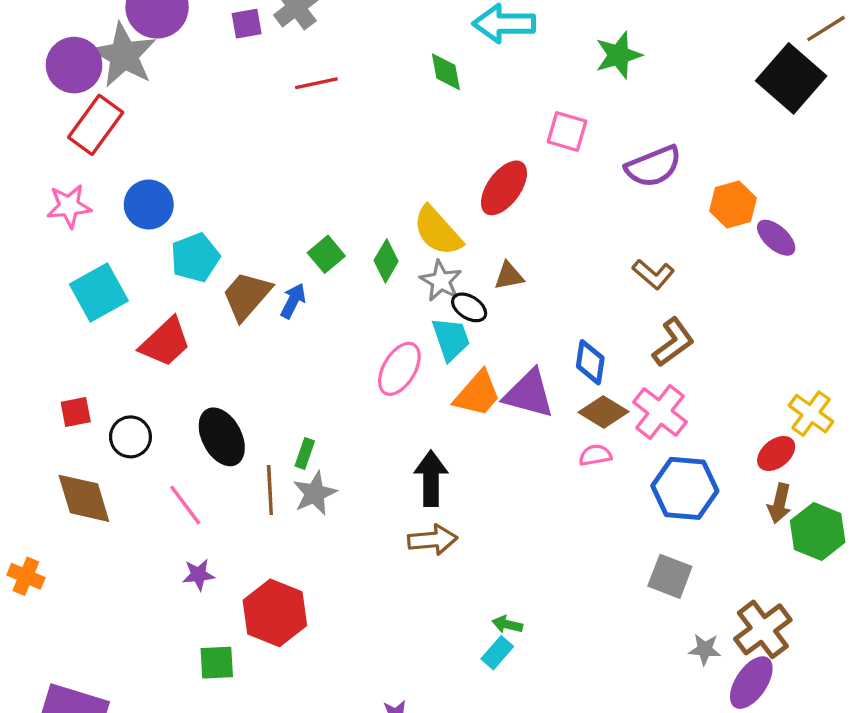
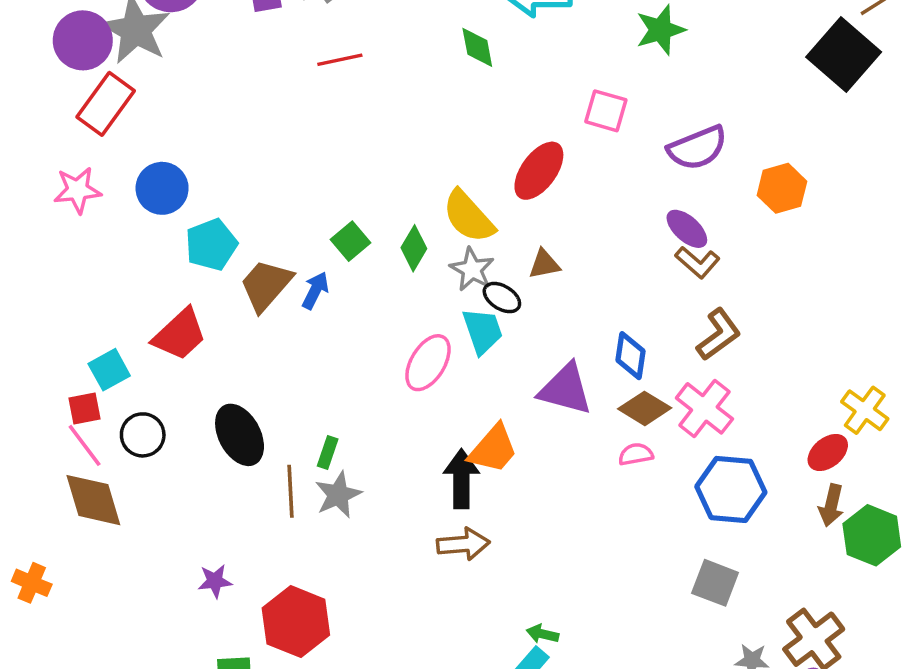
purple ellipse: (776, 238) -> (687, 229), moved
cyan square: (99, 292) -> (109, 370), moved, size x0.7
orange trapezoid: (477, 394) -> (493, 449), moved
pink line: (185, 505) -> (85, 445), moved

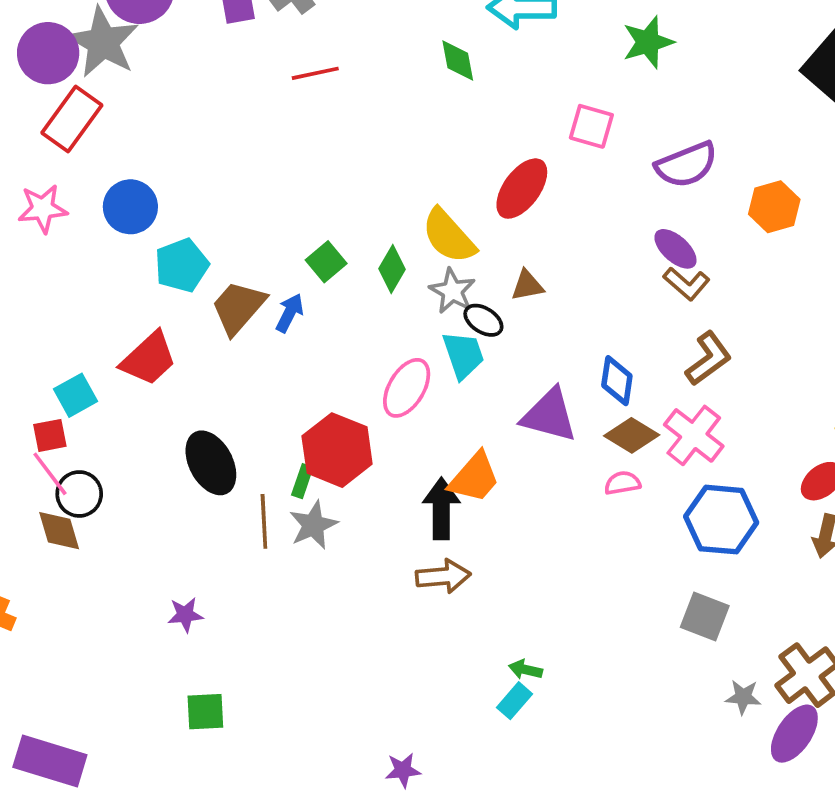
black circle: (143, 435) -> (79, 494), moved
brown diamond: (93, 500) -> (59, 531), size x0.7
red hexagon: (296, 622) -> (337, 450), moved

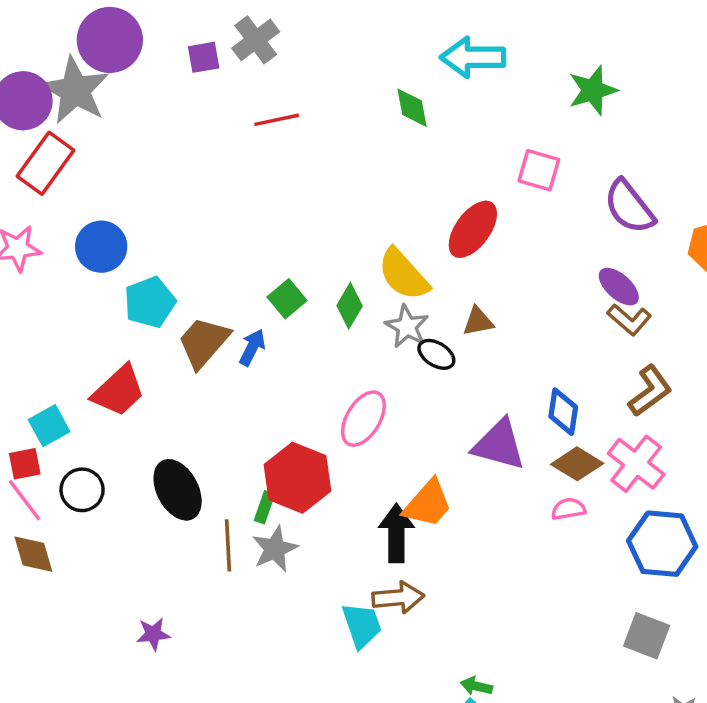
purple semicircle: (686, 165) -> (629, 207), turned 74
cyan trapezoid: (463, 355) -> (362, 625), moved
black circle: (79, 494) -> (82, 490), moved

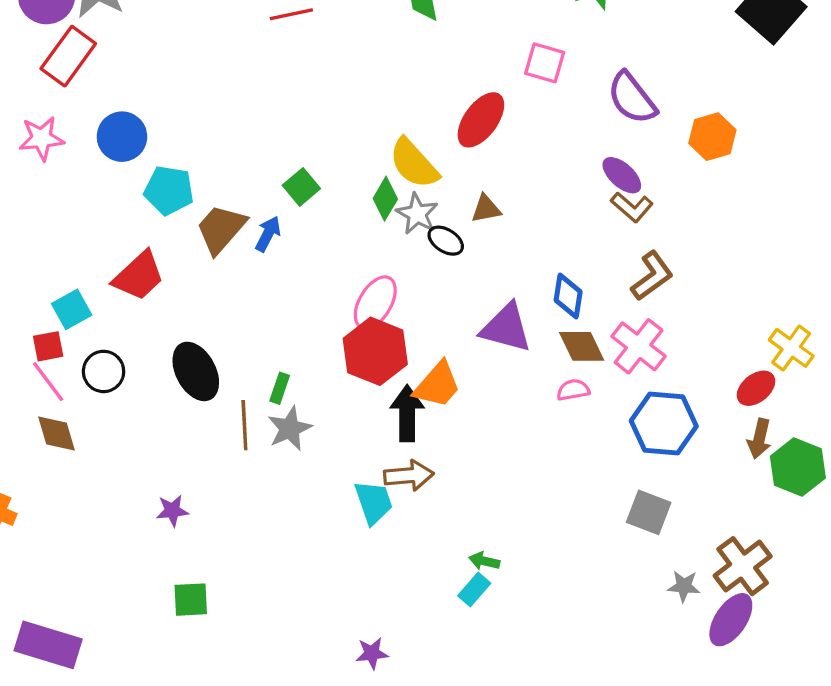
cyan pentagon: (150, 302) -> (169, 190), turned 30
green diamond: (350, 306) -> (385, 199), moved
brown diamond: (577, 464) -> (582, 346), turned 33
red hexagon: (297, 478) -> (375, 351), moved

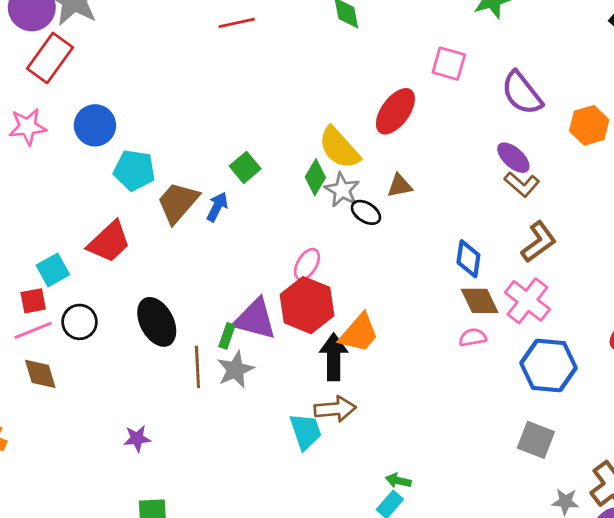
pink ellipse: (375, 303) -> (307, 264), size x0.7
purple triangle: (506, 328) -> (255, 319), moved
pink line: (48, 382) -> (33, 330), turned -75

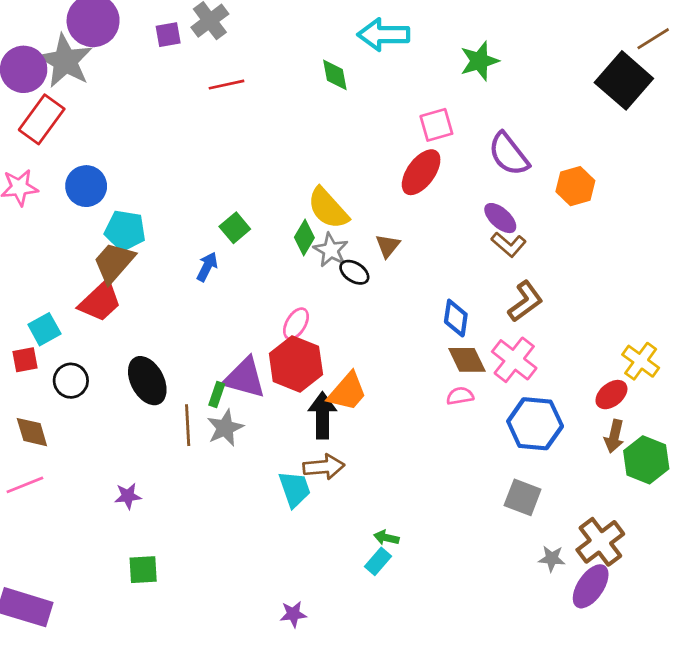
pink square: (449, 64) -> (436, 125), turned -32
red ellipse: (395, 111) -> (421, 172), moved
brown triangle: (400, 186) -> (388, 246), turned -40
brown trapezoid: (178, 203) -> (114, 263), moved
pink line: (33, 330) -> (25, 485), moved

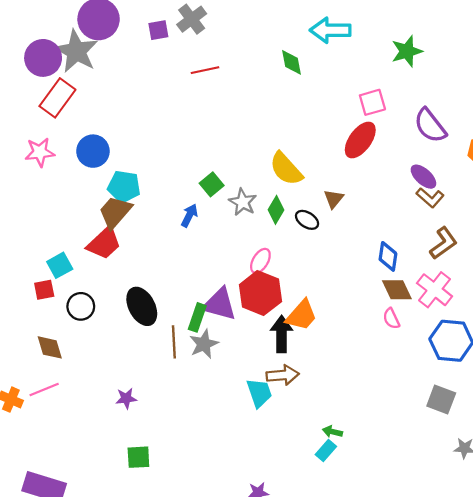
green diamond: (304, 237) -> (276, 210), moved
gray star: (331, 250) -> (243, 202), moved
green rectangle: (217, 395) -> (197, 317), size x1.4
pink semicircle: (460, 396) -> (391, 319), turned -105

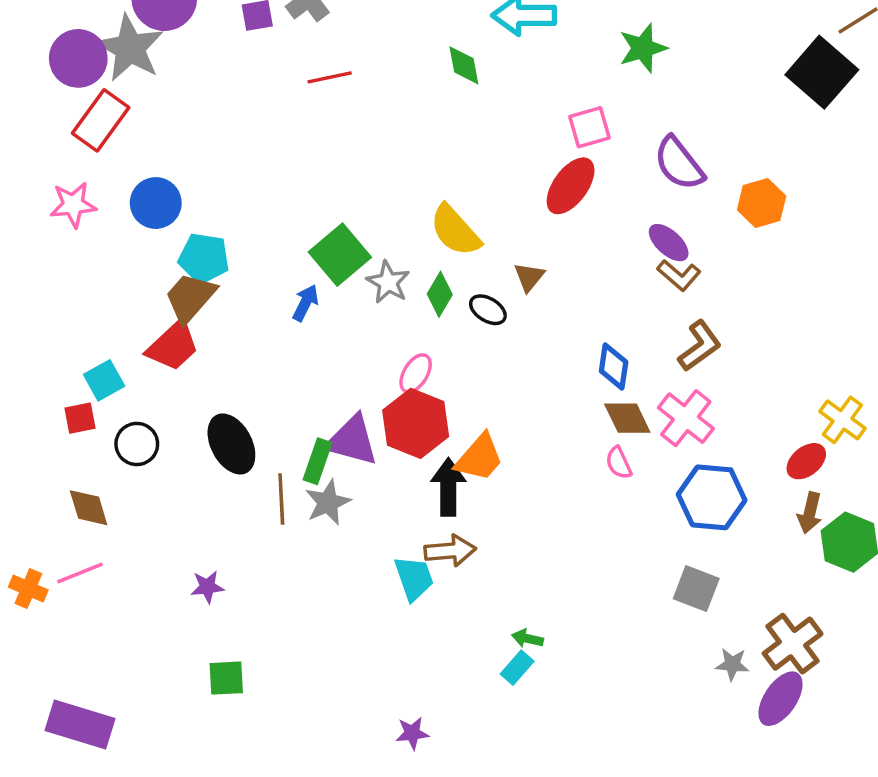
green square: (212, 184) -> (340, 255), size x1.6

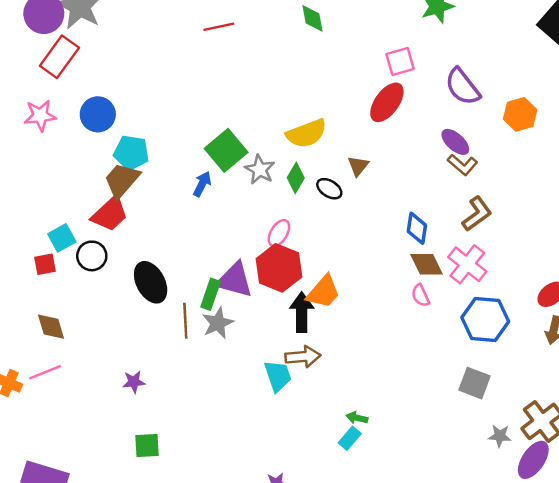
yellow semicircle: (455, 231) -> (307, 134), turned -69
black circle: (137, 444) -> (92, 256), moved

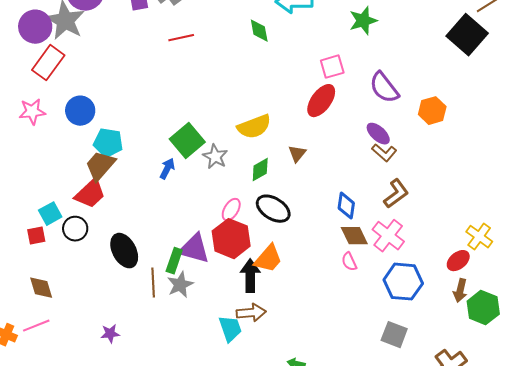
green diamond: (296, 178) -> (260, 170), moved, turned 30
black ellipse: (329, 189) -> (273, 209), moved, size x1.6

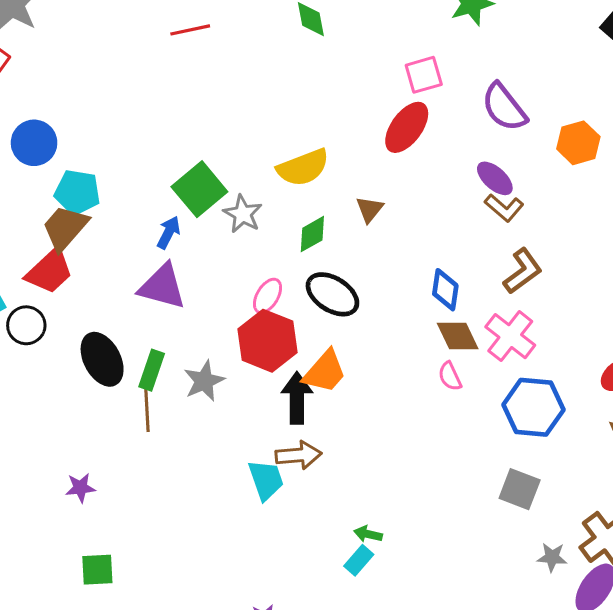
purple triangle: (194, 249) -> (162, 287), moved
green rectangle: (174, 261) -> (152, 370), moved
gray star: (180, 285) -> (204, 381), moved

